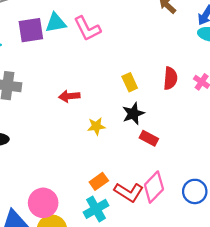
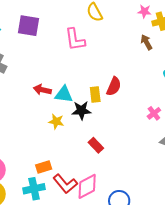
cyan triangle: (56, 23) -> (64, 94), moved
red semicircle: (170, 78) -> (114, 86), moved
black star: (133, 114) -> (81, 110), moved

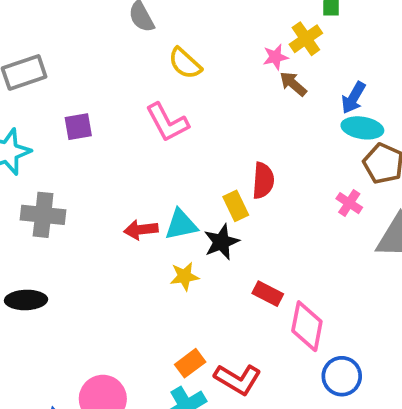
pink star: (144, 11) -> (275, 57), moved
purple square: (29, 26) -> (78, 127), size x0.7
pink diamond: (87, 186) -> (307, 326), moved, turned -32

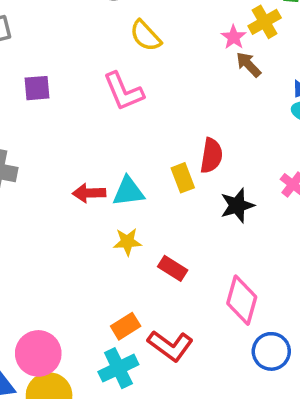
pink star: (275, 57) -> (234, 37), turned -30
black star: (221, 242) -> (237, 205), moved
red rectangle: (268, 294) -> (173, 268), moved

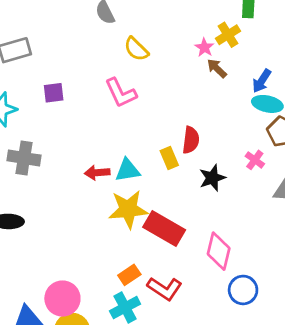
yellow star: (127, 242) -> (128, 209), size x1.8
red rectangle: (173, 268) -> (164, 229), size x1.8

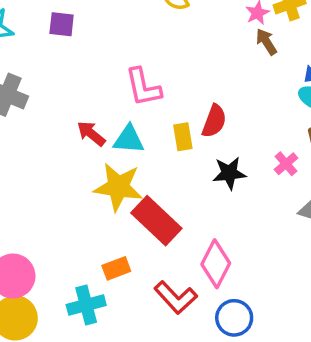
pink L-shape: (121, 93) -> (143, 87), moved
red arrow: (97, 173) -> (91, 134), turned 30
orange rectangle: (129, 275) -> (116, 268), moved
red L-shape: (165, 289) -> (176, 297), moved

